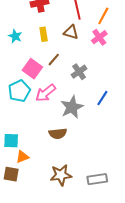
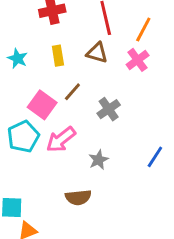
blue line: (102, 98) -> (155, 157), moved
gray star: (72, 107) -> (99, 160), size x0.6

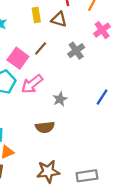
yellow rectangle: (58, 56) -> (36, 15), moved
pink cross: (138, 60) -> (102, 30), moved
gray cross: (109, 109) -> (76, 51), moved

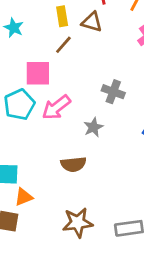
brown line: (41, 48) -> (63, 45), moved
gray cross: (76, 51) -> (113, 92), moved, turned -35
pink square: (18, 58) -> (38, 73), turned -36

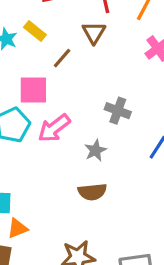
yellow rectangle: (62, 16) -> (35, 31), moved, turned -42
brown triangle: (92, 22) -> (94, 33), turned 45
brown semicircle: (73, 164) -> (92, 192), moved

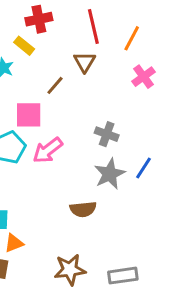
yellow rectangle: (35, 31) -> (24, 46), moved
gray star: (95, 150) -> (110, 174), moved, size x1.5

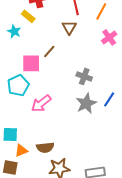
brown line: (55, 85) -> (49, 51), moved
pink arrow: (48, 150) -> (41, 103), moved
brown semicircle: (83, 209) -> (45, 147), moved

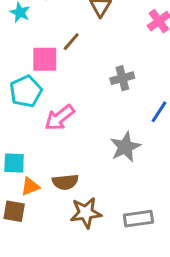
gray cross: (84, 76) -> (122, 78), turned -35
gray star: (86, 103) -> (125, 147), moved

